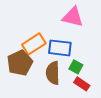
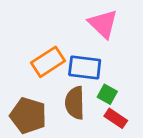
pink triangle: (73, 17) -> (103, 24), turned 30
brown pentagon: (20, 63) -> (28, 115), moved, turned -30

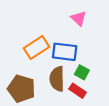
pink triangle: (103, 24) -> (79, 18), size x0.7
red rectangle: (116, 118) -> (78, 91), moved

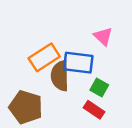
pink triangle: (79, 18) -> (103, 36), moved
brown semicircle: (57, 79) -> (60, 76), moved

